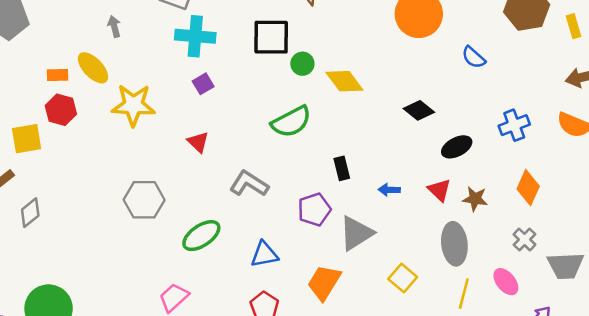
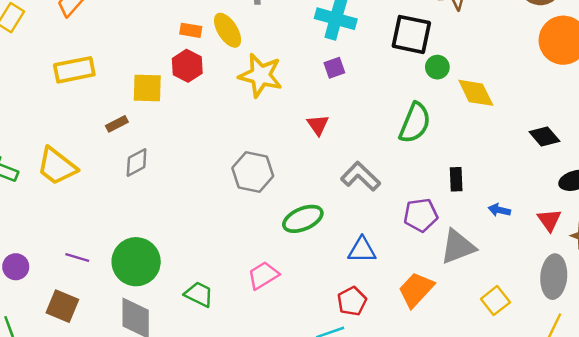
green semicircle: (291, 122) -> (415, 123), turned -51

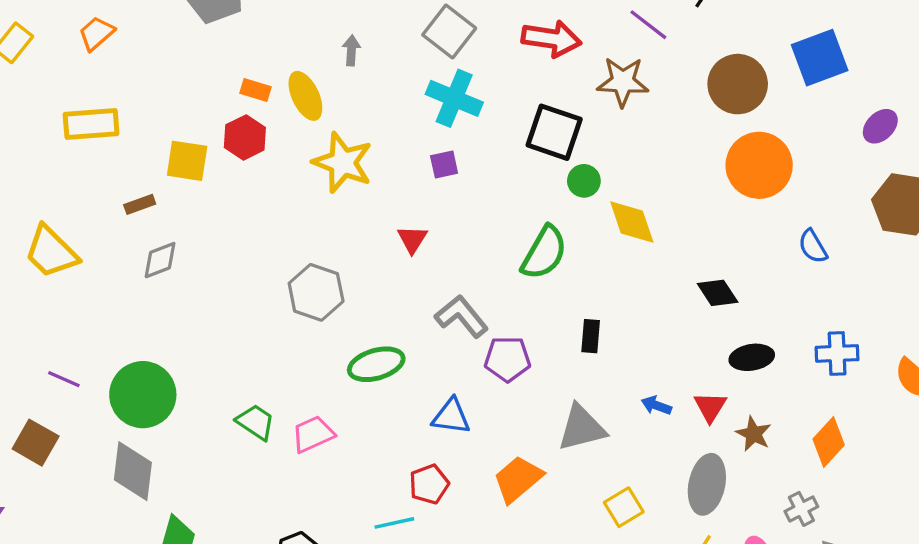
blue arrow: (499, 210) -> (656, 405), moved
purple pentagon: (421, 215) -> (508, 359), moved
green trapezoid: (199, 294) -> (256, 422), moved

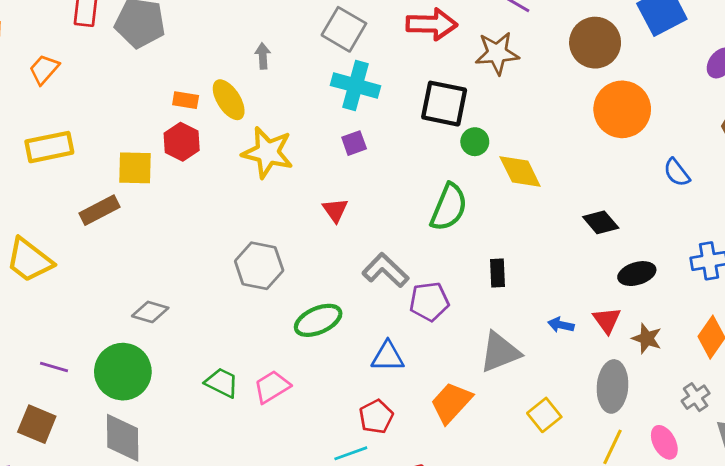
brown rectangle: (140, 204) -> (99, 210), size x1.5
gray diamond: (160, 260) -> (150, 312), moved, turned 45

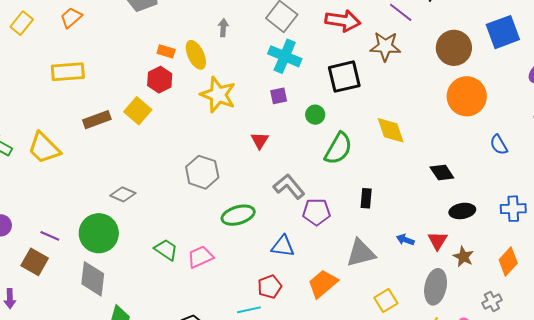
black square: (444, 104) -> (344, 77), turned -32
green circle: (475, 142) -> (315, 115), moved
yellow square: (135, 168) -> (138, 111), moved, turned 32
purple line: (54, 367) -> (50, 236), moved

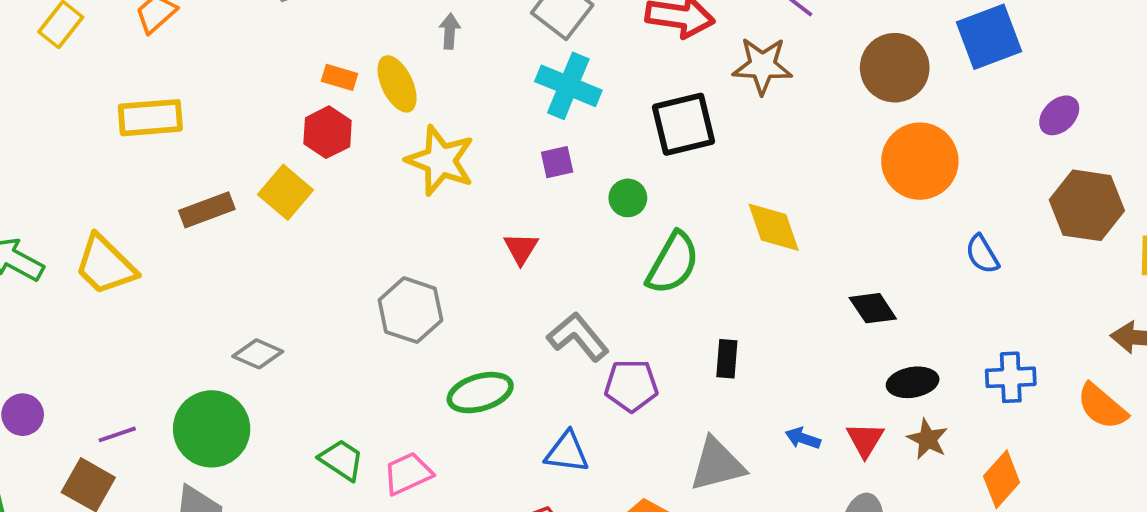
purple line: (50, 236) -> (117, 434), turned -42
brown star: (463, 257) -> (928, 439), moved

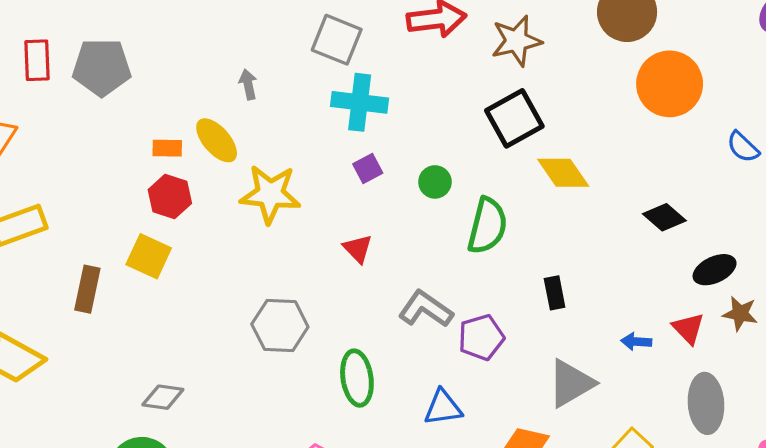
black square: (684, 124) -> (514, 118), moved
brown rectangle: (207, 210) -> (87, 289), turned -42
green ellipse: (480, 393) -> (357, 378), turned -66

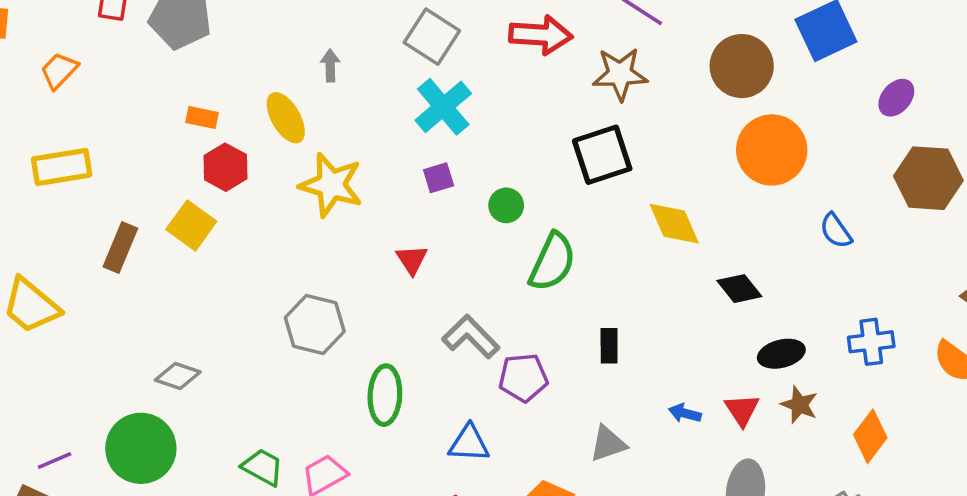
cyan cross: (360, 102) -> (443, 107), turned 32
orange rectangle: (167, 148) -> (202, 117), moved
yellow diamond: (563, 173) -> (674, 224), moved
gray triangle: (571, 383) -> (608, 444), size x0.7

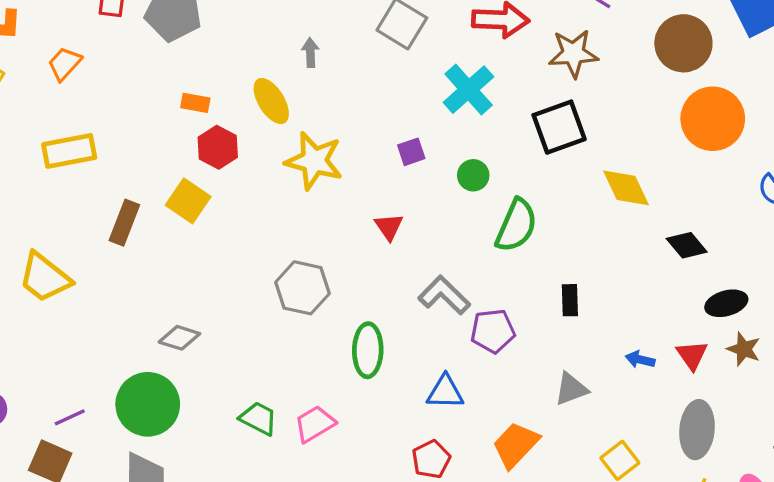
cyan cross: (443, 107) -> (469, 90), moved

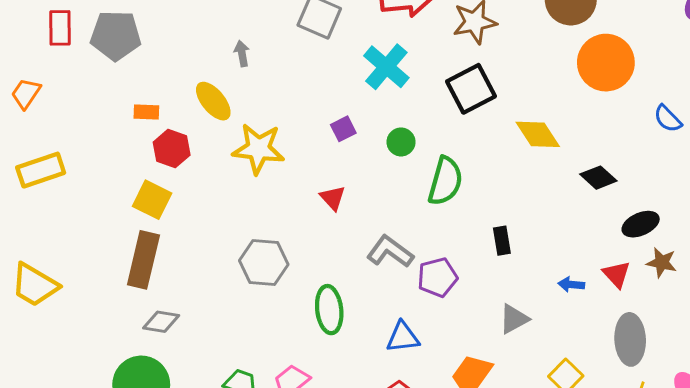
brown rectangle: (124, 223) -> (143, 260), moved, size x1.4

